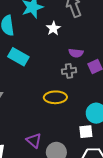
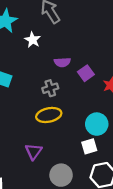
gray cross: (69, 71) -> (50, 88), moved
purple triangle: (34, 140) -> (34, 151), moved, turned 35

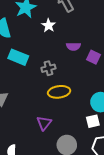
purple square: (86, 73) -> (94, 57), turned -32
gray cross: (50, 88) -> (48, 68), moved

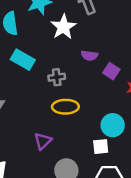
white star: (49, 25) -> (63, 27), size x1.5

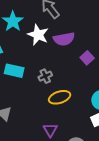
purple semicircle: (89, 55) -> (64, 39), moved, size x1.5
purple square: (111, 71) -> (87, 58), turned 32

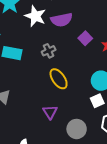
gray cross: (45, 76) -> (49, 51), moved
yellow ellipse: (60, 97) -> (59, 79), turned 75

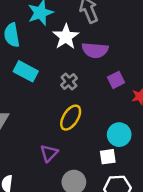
gray cross: (49, 51) -> (69, 82), turned -32
yellow ellipse: (59, 79) -> (71, 118), turned 50

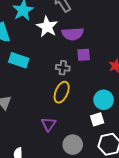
purple square: (116, 80) -> (84, 55), moved, turned 32
gray cross: (69, 82) -> (63, 68), moved, turned -32

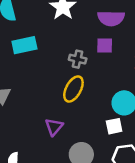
purple semicircle: (73, 34) -> (111, 18), moved
cyan rectangle: (19, 60) -> (24, 45), turned -36

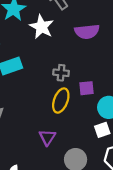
purple square: (105, 46) -> (86, 88), moved

